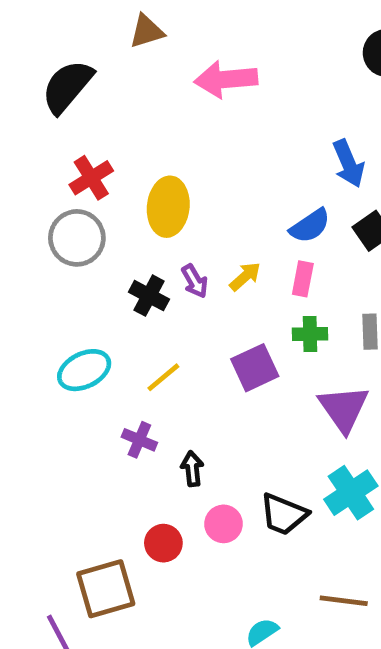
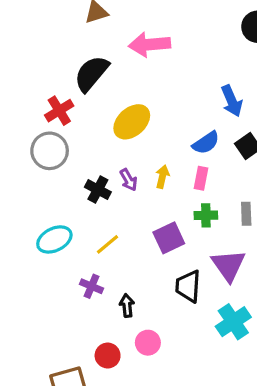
black semicircle: (67, 87) -> (91, 73), moved
yellow ellipse: (168, 207) -> (132, 122), moved, turned 42
yellow arrow: (245, 276) -> (162, 177), turned -35
black trapezoid: (284, 514) -> (188, 286), moved, turned 72

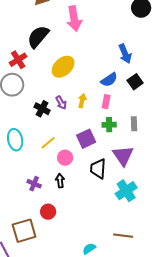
pink arrow: (149, 44) -> (74, 19), turned -95
cyan ellipse: (54, 239) -> (15, 140), turned -75
purple cross: (91, 286) -> (34, 184), moved
pink circle: (148, 343) -> (65, 158), moved

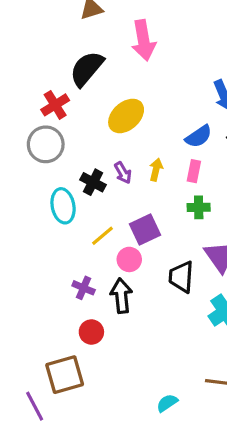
purple square: (86, 139) -> (145, 230), moved
cyan ellipse: (15, 140) -> (63, 206), moved
black arrow: (60, 181) -> (121, 296), size x1.5
purple cross: (34, 184) -> (84, 288), moved
red circle: (48, 212) -> (91, 332), moved

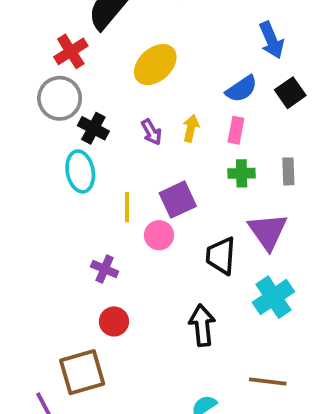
black cross: (93, 182) -> (93, 128), moved
yellow line: (102, 236) -> (127, 207), turned -50
black arrow: (121, 296) -> (202, 325), moved

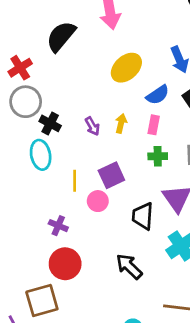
red cross: (71, 51) -> (20, 68), moved
yellow ellipse: (155, 65) -> (126, 68), moved
red circle: (114, 321) -> (65, 264), size x1.5
black arrow: (202, 325) -> (129, 266), turned -40

